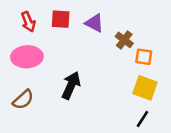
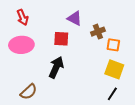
red square: (61, 19) -> (61, 39), moved
brown cross: (124, 40) -> (98, 32), turned 32
brown semicircle: (23, 100) -> (29, 92), moved

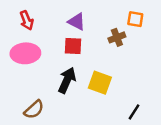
purple triangle: (75, 18) -> (77, 22), moved
orange square: (113, 45) -> (135, 19), moved
yellow square: (114, 69) -> (100, 83), moved

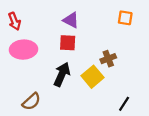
red arrow: (27, 20) -> (14, 21), moved
brown cross: (117, 37) -> (108, 59), moved
yellow square: (100, 83) -> (92, 77), turned 30

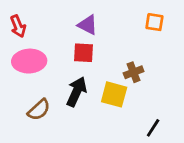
yellow square: (92, 77) -> (114, 94), turned -35
brown semicircle: (31, 102) -> (39, 110), moved

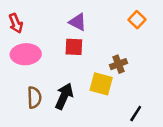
orange square: (154, 22) -> (137, 20), turned 35
black arrow: (76, 92) -> (64, 96), moved
brown semicircle: (39, 110) -> (34, 98), turned -50

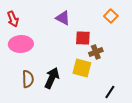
red square: (74, 47) -> (83, 38), moved

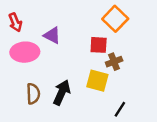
orange square: (111, 16) -> (115, 19), moved, size x1.5
purple triangle: (63, 18) -> (52, 35), moved
black line: (110, 92) -> (120, 109), moved

